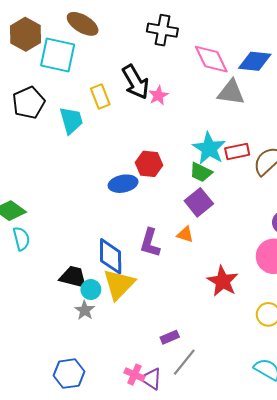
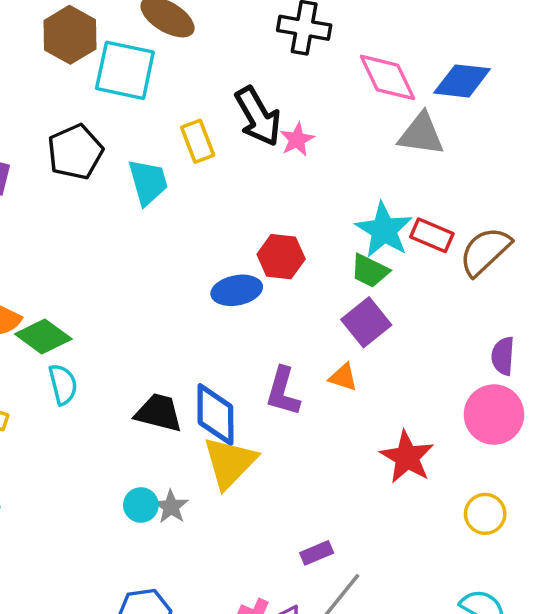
red rectangle: (237, 151) -> (432, 235), turned 35
black trapezoid: (73, 277) -> (159, 413), moved
cyan circle: (91, 289) -> (141, 505), moved

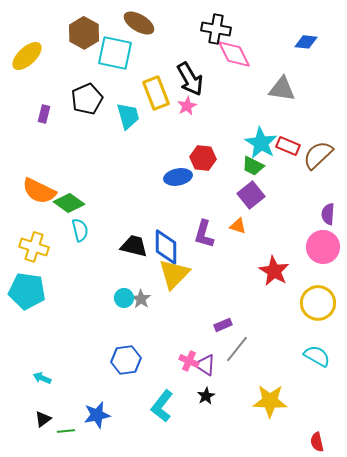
pink diamond: (388, 77) -> (234, 54), moved
blue diamond: (462, 81) -> (306, 42), moved, size x0.7
pink star: (297, 140) -> (187, 106), moved
yellow rectangle: (198, 141) -> (156, 93), size x1.4
yellow circle: (485, 514) -> (318, 303), size x1.5

